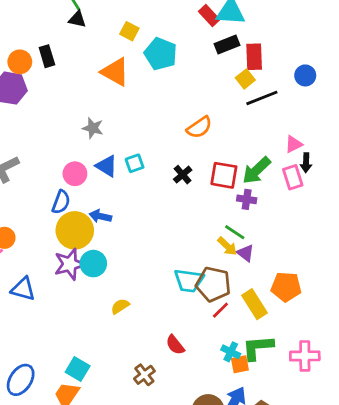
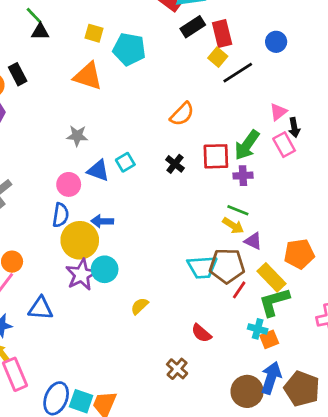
purple triangle: (246, 253) -> (253, 241), moved
green L-shape: (258, 348) -> (274, 302), moved
cyan square: (78, 369) -> (81, 401), moved

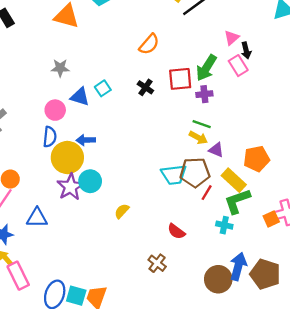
orange square: (269, 339) -> (271, 219), moved

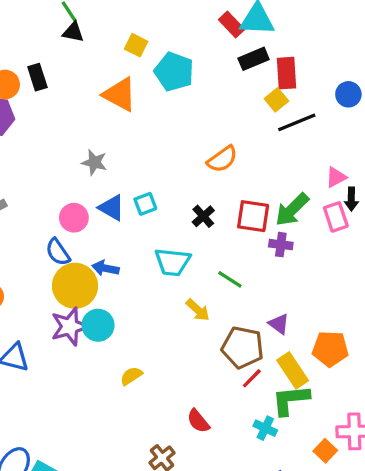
green line: (202, 124) -> (230, 279), moved
blue semicircle: (50, 137) -> (58, 252), turned 126
yellow arrow: (198, 138) -> (198, 310), moved
cyan trapezoid: (174, 175) -> (173, 262), moved
orange square: (271, 219) -> (325, 451), moved, turned -35

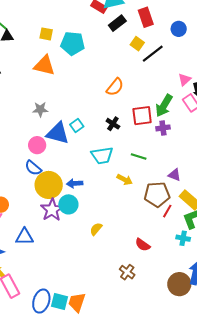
red rectangle: (287, 73) -> (146, 17), moved
blue triangle: (112, 208) -> (58, 133), size x1.4
blue arrow: (105, 268) -> (75, 183), moved

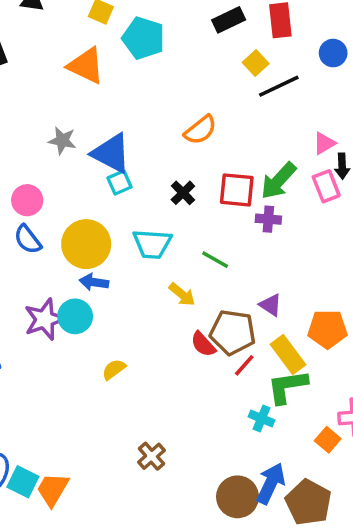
blue triangle: (58, 133) -> (111, 153), moved
pink circle: (37, 145) -> (27, 200), moved
yellow circle: (49, 185) -> (86, 244), moved
red semicircle: (143, 245) -> (203, 344), moved

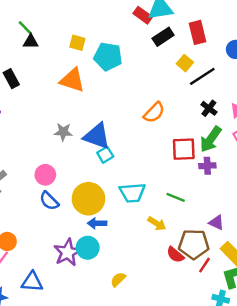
black cross: (183, 193) -> (209, 108), moved

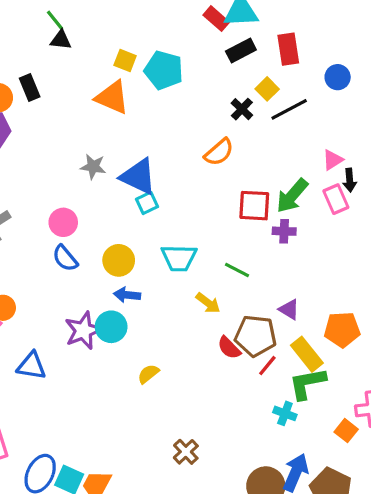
yellow square: (77, 43) -> (125, 60), moved
black cross: (209, 108) -> (242, 109), moved
yellow circle: (88, 199) -> (119, 260), size x0.7

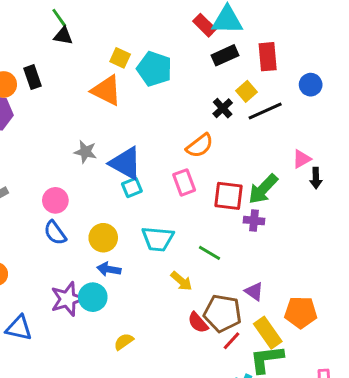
pink rectangle: (336, 199) -> (184, 182), moved

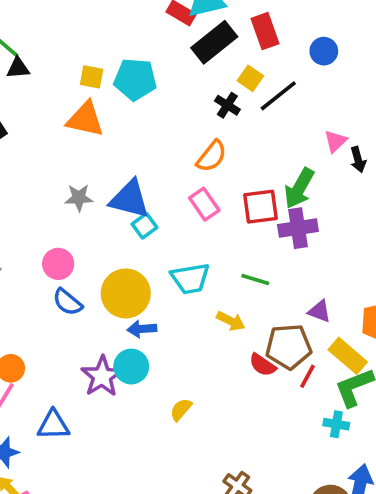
black rectangle: (225, 55) -> (214, 42), size x1.4
purple cross: (254, 221) -> (298, 228), size x1.5
yellow circle: (103, 238) -> (126, 293), size x1.4

